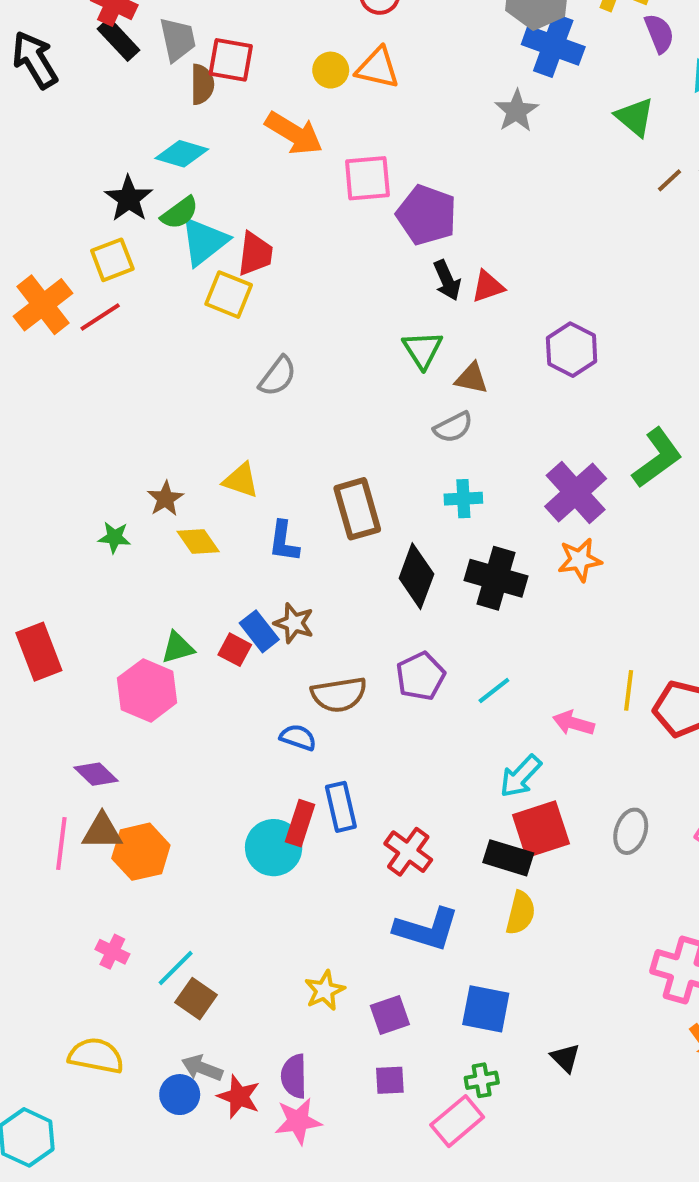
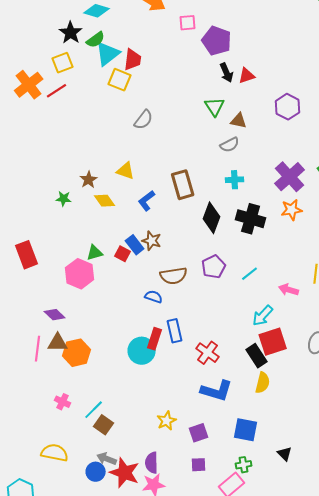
pink square: (367, 178) -> (188, 23), size x0.7
blue L-shape: (284, 541) -> (147, 201), turned 45
black rectangle: (508, 858) -> (257, 356), turned 40
red star: (239, 1097) -> (125, 473), size x1.4

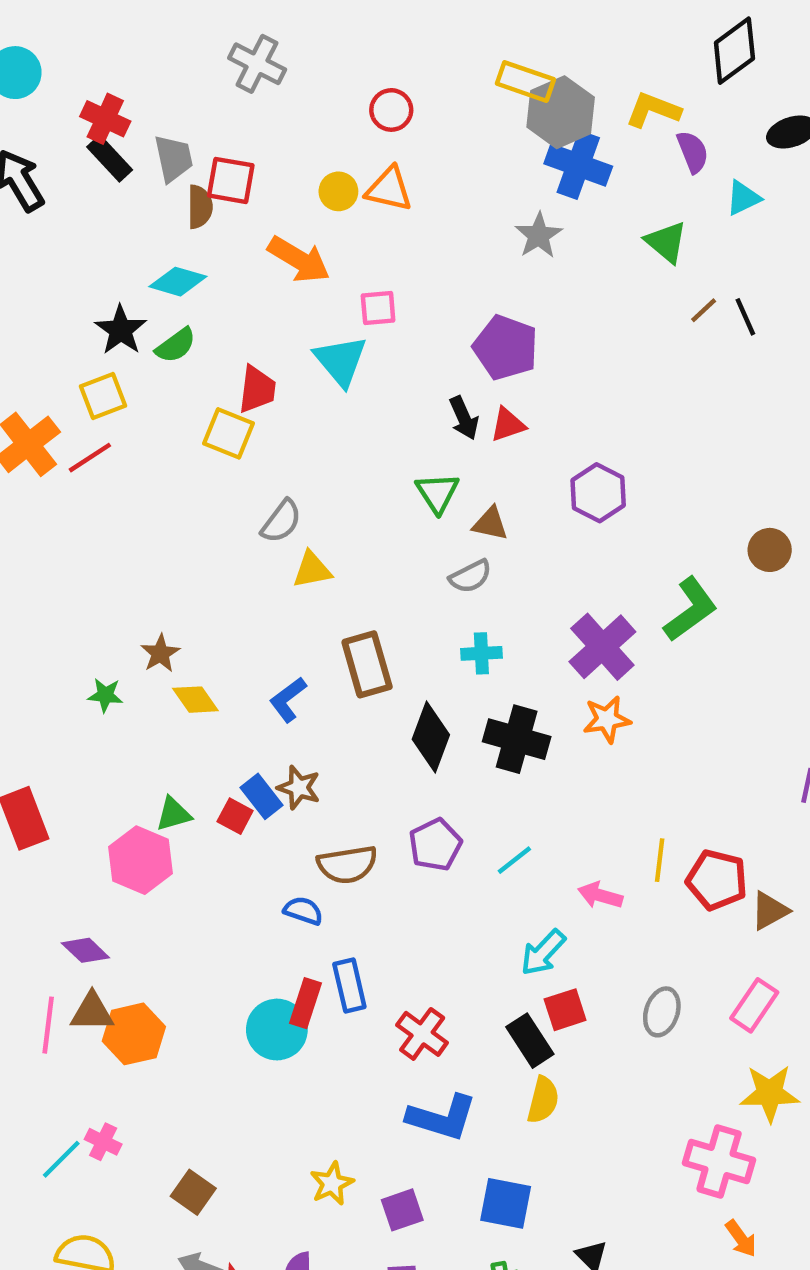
purple pentagon: (217, 41) -> (506, 348), moved
cyan triangle: (108, 54) -> (341, 361), moved, turned -32
yellow triangle: (126, 171) -> (312, 570), moved, turned -30
red square: (273, 342) -> (565, 1010), size x0.7
cyan line: (94, 410) -> (61, 1159), moved

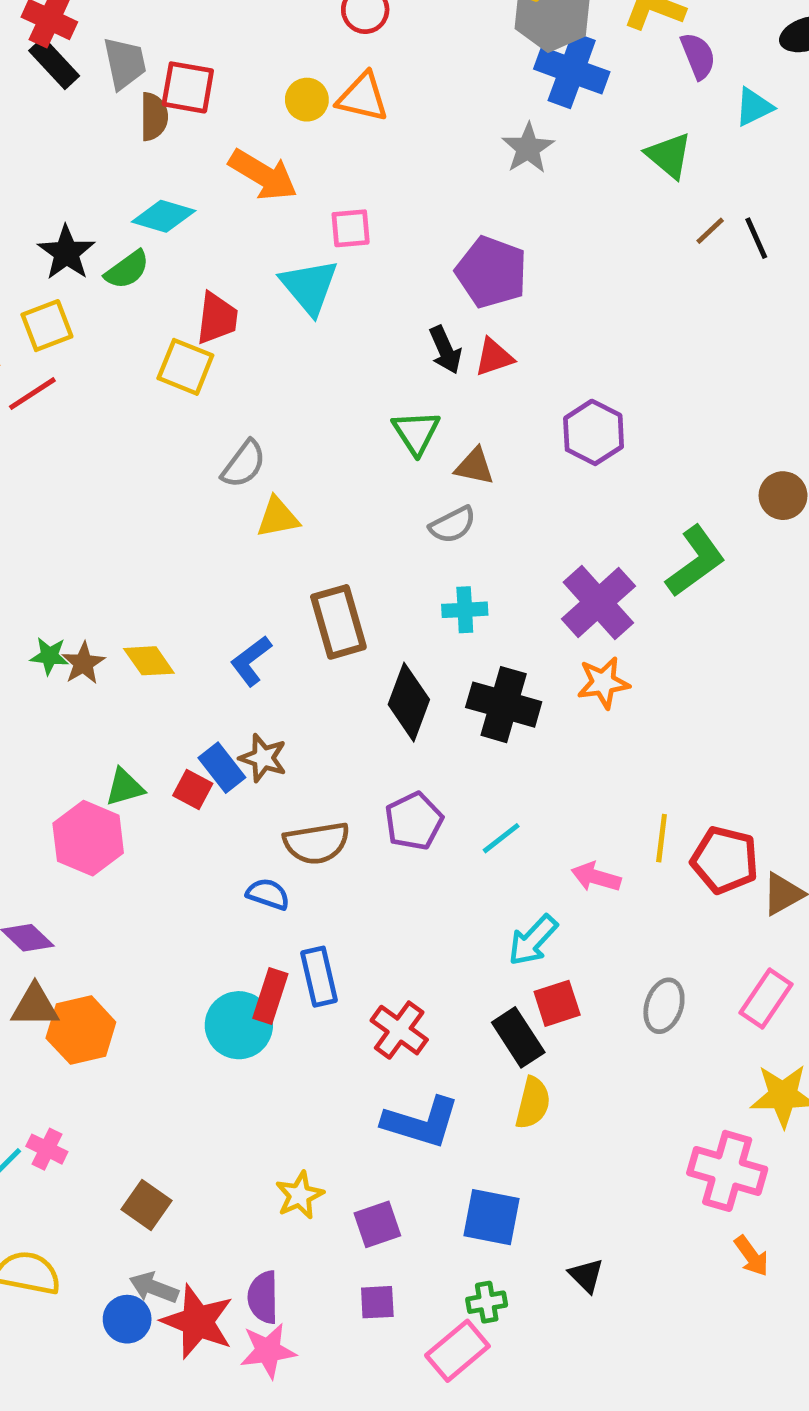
cyan diamond: (178, 282) -> (164, 216), moved
brown star: (160, 653) -> (83, 663), moved

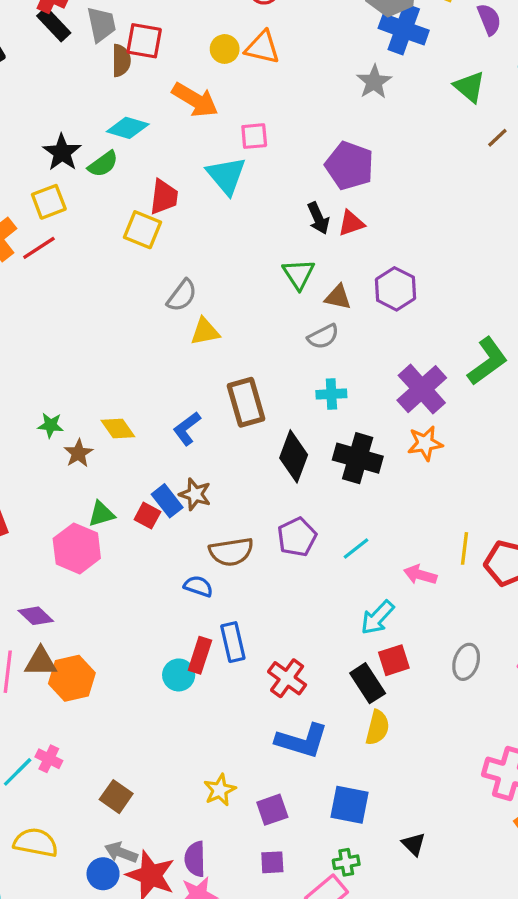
purple hexagon: (594, 432) -> (396, 289), moved
brown star: (83, 663) -> (78, 453), moved
cyan circle: (239, 1025) -> (179, 675), size x0.7

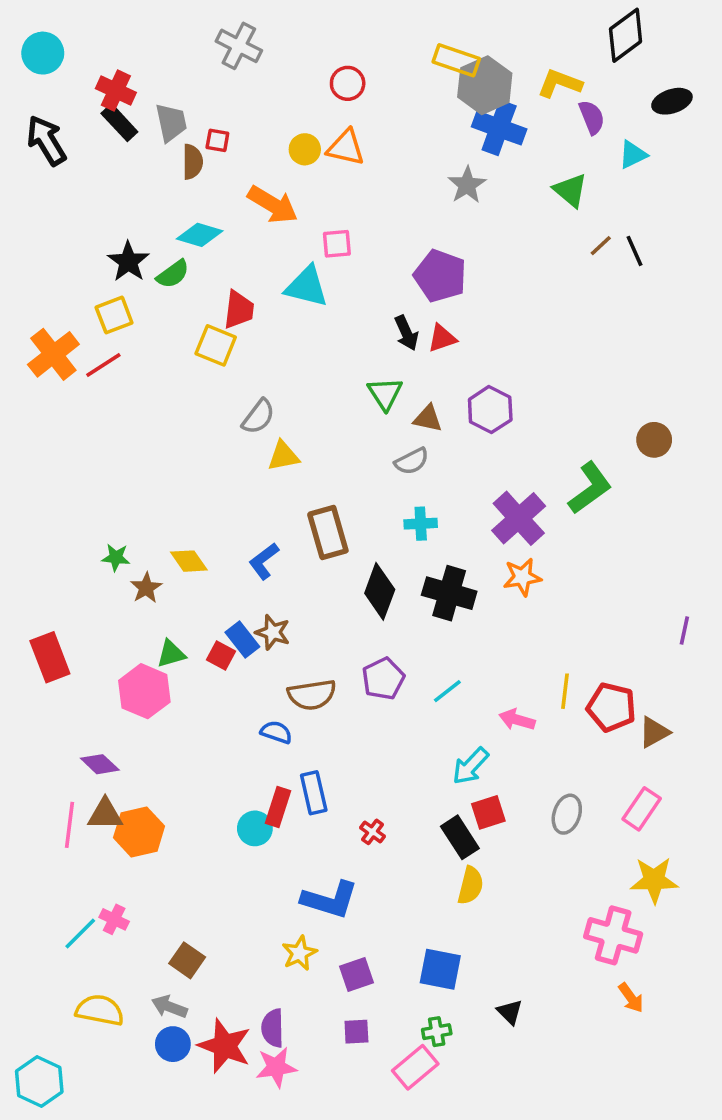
red square: (144, 41) -> (217, 140), size x0.6
cyan triangle: (226, 175) -> (307, 287), turned -36
red cross: (287, 678) -> (373, 832), size x0.6
blue L-shape: (302, 741) -> (330, 900), moved
gray arrow: (121, 852) -> (169, 1007), moved

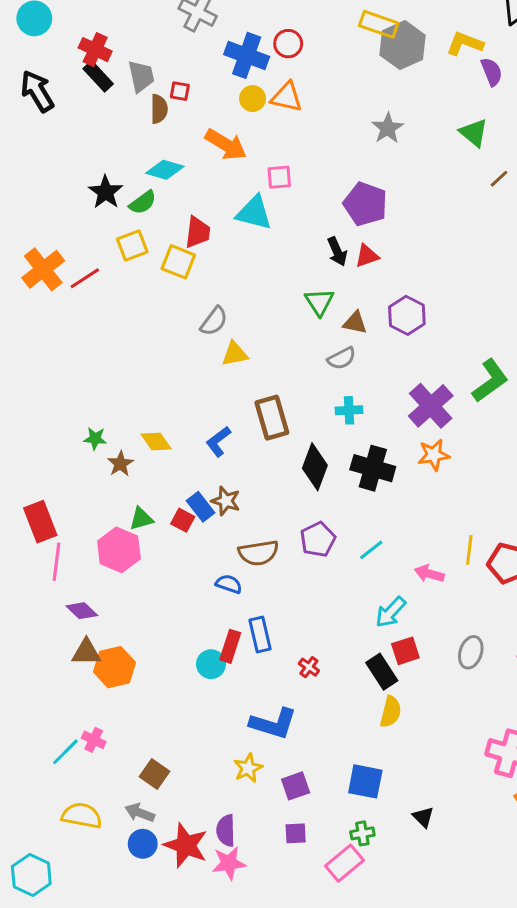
blue cross: (499, 128) -> (247, 55), moved
yellow square: (114, 315) -> (132, 246), moved
pink line: (70, 825) -> (57, 562), moved

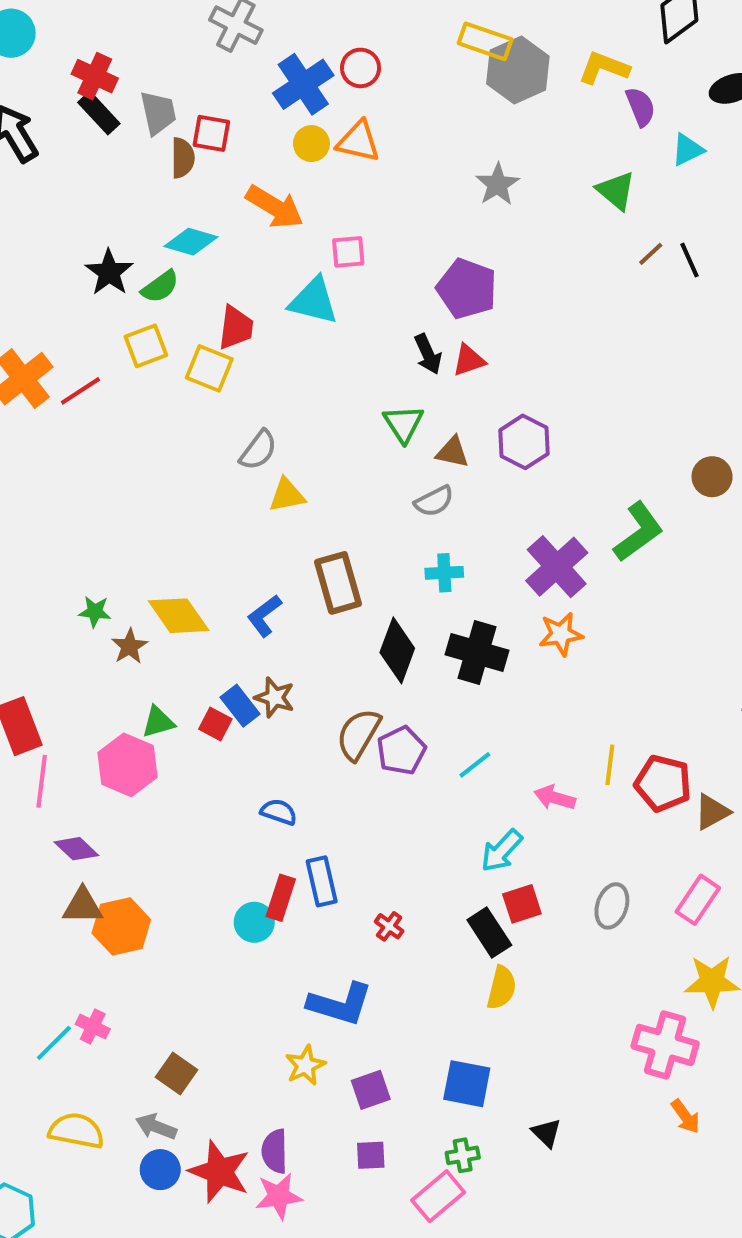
blue cross: (247, 55) -> (303, 84), turned 36
red square: (180, 91) -> (211, 133), size x1.4
yellow diamond: (156, 441) -> (179, 616), size x1.4
brown semicircle: (258, 553) -> (358, 734), moved, turned 129

